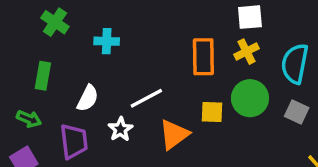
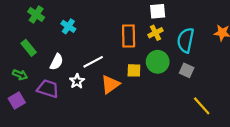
cyan cross: (107, 41) -> (68, 26), turned 32
green rectangle: (43, 76) -> (29, 48), turned -49
purple trapezoid: (74, 141) -> (48, 89), turned -65

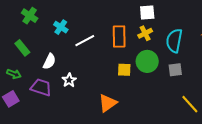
white line: (93, 62) -> (85, 41), moved
gray square: (187, 70) -> (175, 70), turned -32
orange triangle: (110, 84) -> (108, 103), moved

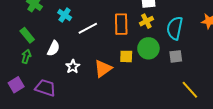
green arrow: (14, 74) -> (26, 56), moved, turned -96
purple trapezoid: (41, 87) -> (45, 88), moved
orange triangle: (108, 103) -> (103, 69), moved

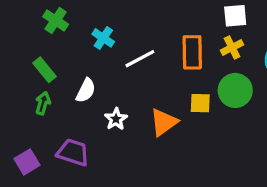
purple square: (16, 85) -> (27, 162), moved

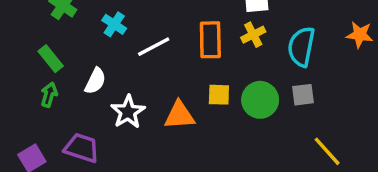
green circle: (235, 90) -> (260, 100), moved
white star: (116, 119) -> (128, 112), size x1.4
orange triangle: (164, 122) -> (179, 115), turned 32

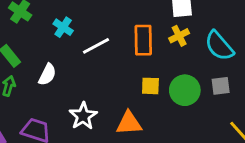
cyan semicircle: (301, 47) -> (219, 46), turned -52
white star: (128, 112) -> (83, 116), moved
orange triangle: (179, 115) -> (129, 123), moved

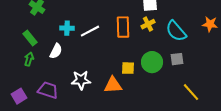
cyan cross: (63, 27) -> (67, 28), moved, turned -32
yellow square: (150, 86) -> (128, 68), moved
white star: (83, 116) -> (81, 80), turned 30

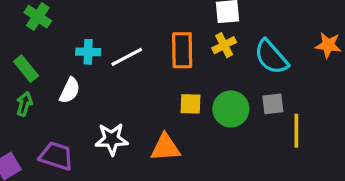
yellow square: (128, 68) -> (191, 104), moved
yellow line: (191, 92) -> (296, 131), moved, turned 42

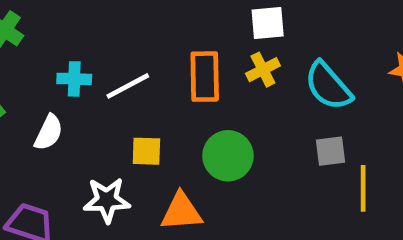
yellow square: (191, 104) -> (146, 151), moved
green circle: (231, 109) -> (228, 156), moved

